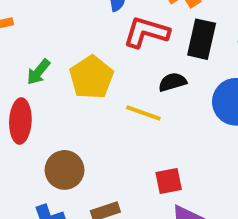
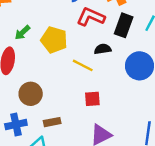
yellow pentagon: (91, 77) -> (54, 40), turned -30
red square: (169, 181) -> (92, 99), moved

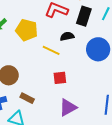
brown rectangle: (52, 122) -> (27, 98), turned 40

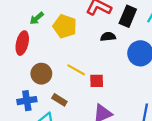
yellow line: (51, 50) -> (76, 70), moved

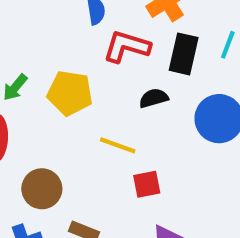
yellow line: (76, 70) -> (118, 145), moved

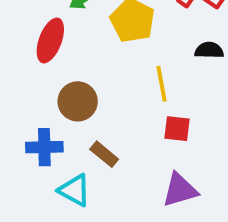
yellow line: (118, 145) -> (162, 84), turned 42

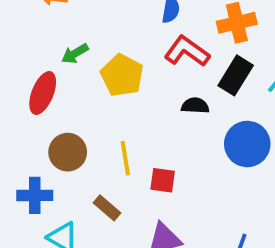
yellow line: (162, 84) -> (125, 158), moved
brown rectangle: (104, 154) -> (107, 208), moved

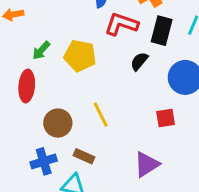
black semicircle: (195, 106) -> (139, 61), turned -36
red square: (163, 180) -> (166, 118), moved
brown rectangle: (107, 208) -> (84, 156), moved

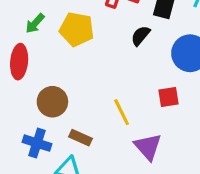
yellow line: (101, 115) -> (122, 112), moved
blue cross: (44, 161) -> (37, 143), turned 35
purple triangle: (147, 164) -> (148, 147), turned -40

